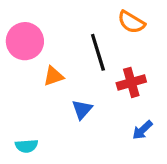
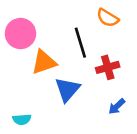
orange triangle: (53, 76) -> (44, 62), size x1.5
blue triangle: (82, 109) -> (67, 89), size x1.5

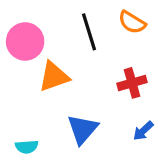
black line: (80, 43) -> (89, 32), moved
blue triangle: (67, 89) -> (83, 129), moved

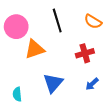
orange semicircle: (132, 22) -> (93, 22), moved
cyan semicircle: (27, 147) -> (17, 94), turned 88

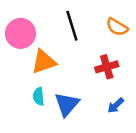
cyan semicircle: (17, 94) -> (39, 96), moved

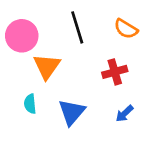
orange triangle: (44, 62) -> (47, 66), turned -36
cyan semicircle: (39, 96) -> (30, 104), moved

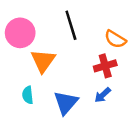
orange semicircle: (126, 29) -> (115, 39), moved
blue arrow: (125, 114) -> (103, 95), moved

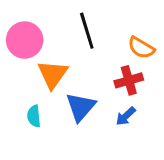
blue triangle: (66, 103) -> (81, 107), moved

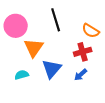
cyan semicircle: (34, 116) -> (22, 75), turned 80

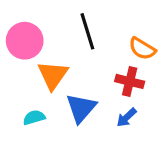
red cross: (83, 52) -> (130, 81), turned 30

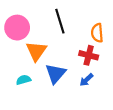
orange semicircle: (142, 49) -> (97, 33), turned 54

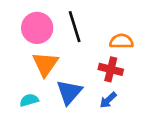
pink circle: (17, 28) -> (37, 28), moved
orange semicircle: (97, 33) -> (121, 41), turned 96

